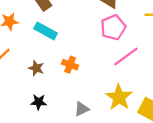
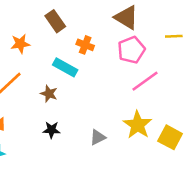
cyan rectangle: (46, 31) -> (65, 67), moved
orange cross: (70, 65) -> (85, 45), moved

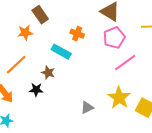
brown rectangle: (55, 21) -> (40, 15), moved
black star: (51, 130) -> (36, 90), moved

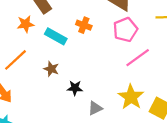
cyan rectangle: (61, 52) -> (56, 36), moved
black star: (36, 90) -> (75, 88), moved

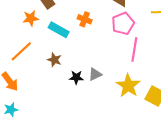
pink line: (138, 58) -> (134, 49), turned -45
gray triangle: (95, 108) -> (95, 74), moved

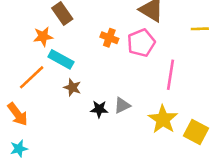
pink pentagon: (123, 23) -> (141, 43), moved
cyan rectangle: (59, 30) -> (61, 59), moved

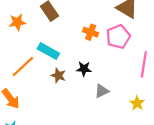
orange star: (43, 36) -> (17, 22), moved
black star: (99, 109) -> (84, 69), moved
yellow star: (163, 119) -> (137, 103), size x0.6

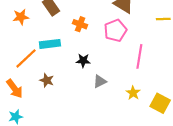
orange cross: (91, 32) -> (80, 24), moved
cyan rectangle: (48, 51) -> (50, 44), turned -36
brown star: (58, 75) -> (47, 80), moved

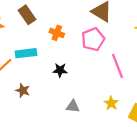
pink line: (139, 56) -> (118, 66), turned -30
gray triangle: (100, 81) -> (73, 106), moved, turned 32

